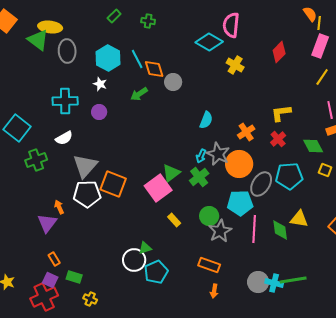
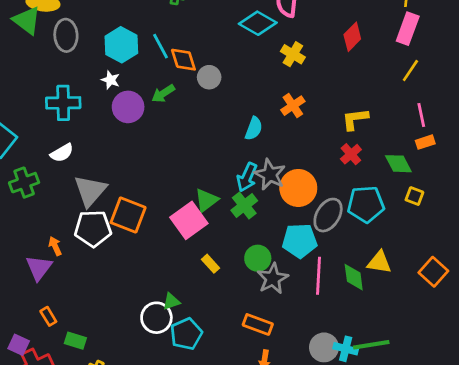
purple circle: (99, 112) -> (128, 107), moved, size x1.5
orange cross: (246, 132) -> (293, 106), moved
cyan arrow: (201, 156) -> (247, 177), size x1.5
purple square: (50, 280) -> (19, 345), moved

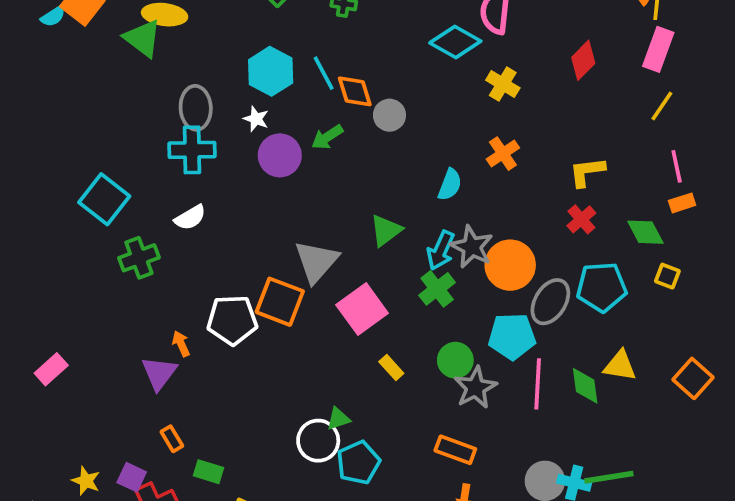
gray ellipse: (66, 35) -> (196, 108), moved
gray triangle: (90, 191) -> (316, 261), moved
green triangle: (206, 200) -> (386, 230), moved

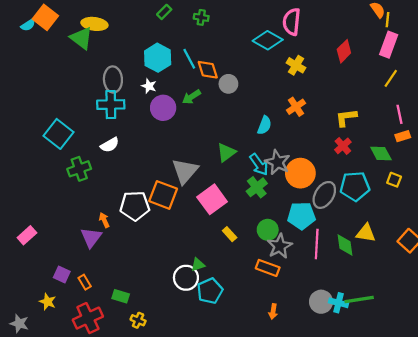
cyan arrow: (441, 250) -> (259, 164), turned -60
orange rectangle: (172, 439) -> (85, 282), moved
orange rectangle: (455, 450) -> (268, 268), moved
purple square: (132, 477) -> (62, 274), moved

